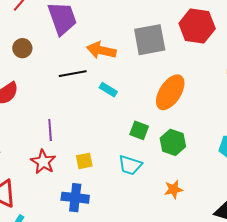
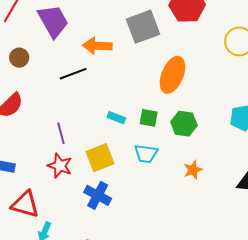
cyan rectangle: (108, 90) -> (116, 118), moved
yellow square: (84, 161) -> (100, 158), size x1.6
blue cross: (75, 198) -> (98, 195), turned 32

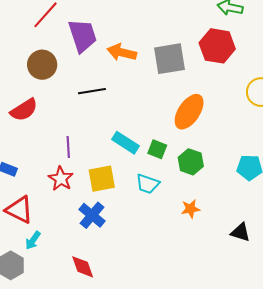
orange arrow: (97, 46) -> (122, 52), moved
brown circle: (19, 58) -> (42, 65), size x1.5
cyan rectangle: (116, 118) -> (126, 143), size x1.5

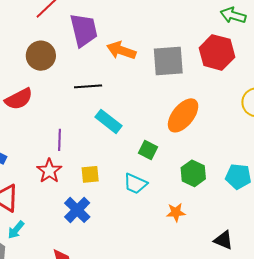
cyan rectangle: (126, 143) -> (109, 121), moved
green hexagon: (191, 162) -> (193, 173), moved
yellow square: (102, 179) -> (90, 174), size x0.7

